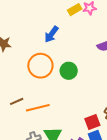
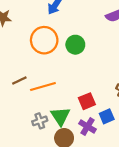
red square: (92, 122) -> (87, 101), moved

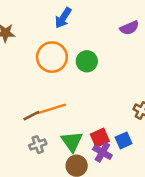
brown line: (19, 80) -> (31, 116), moved
red square: (87, 101) -> (100, 138), moved
gray cross: (40, 121) -> (38, 145), moved

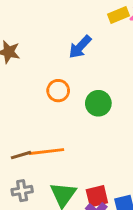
orange circle: (52, 57) -> (58, 91), size x0.6

